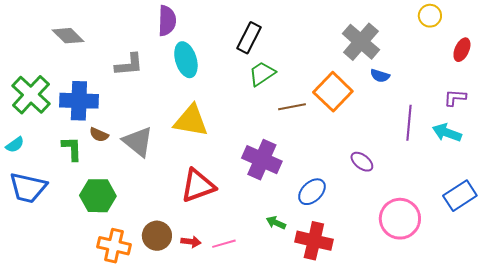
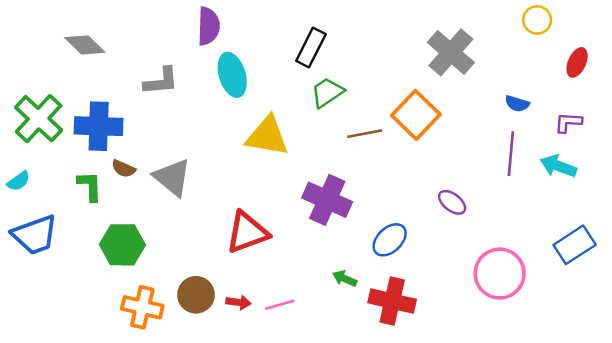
blue semicircle: (380, 76) -> (517, 104), moved
yellow triangle: (191, 121) -> (267, 136), moved
blue trapezoid: (28, 188) -> (35, 235), turned -33

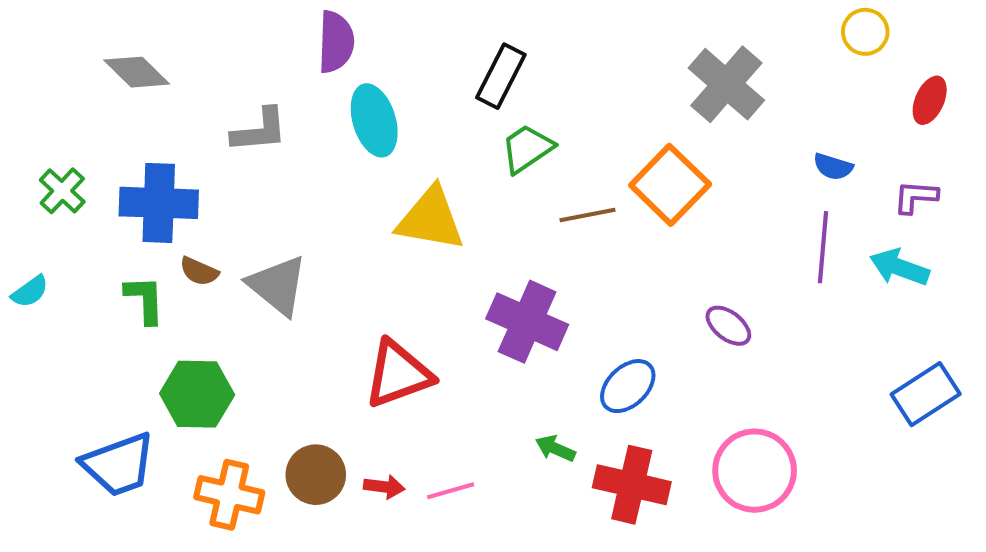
green cross: (39, 119) -> (62, 191), size x0.6
blue trapezoid: (35, 235) -> (119, 465), moved
pink circle: (500, 274) -> (755, 471), moved

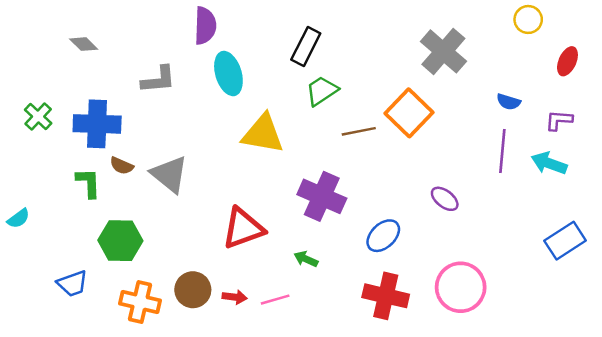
gray diamond: (137, 72) -> (84, 44), size x0.7
cyan semicircle: (30, 291) -> (18, 218), moved
green arrow: (555, 448) -> (306, 259), moved
blue trapezoid: (119, 465) -> (72, 284), size x0.7

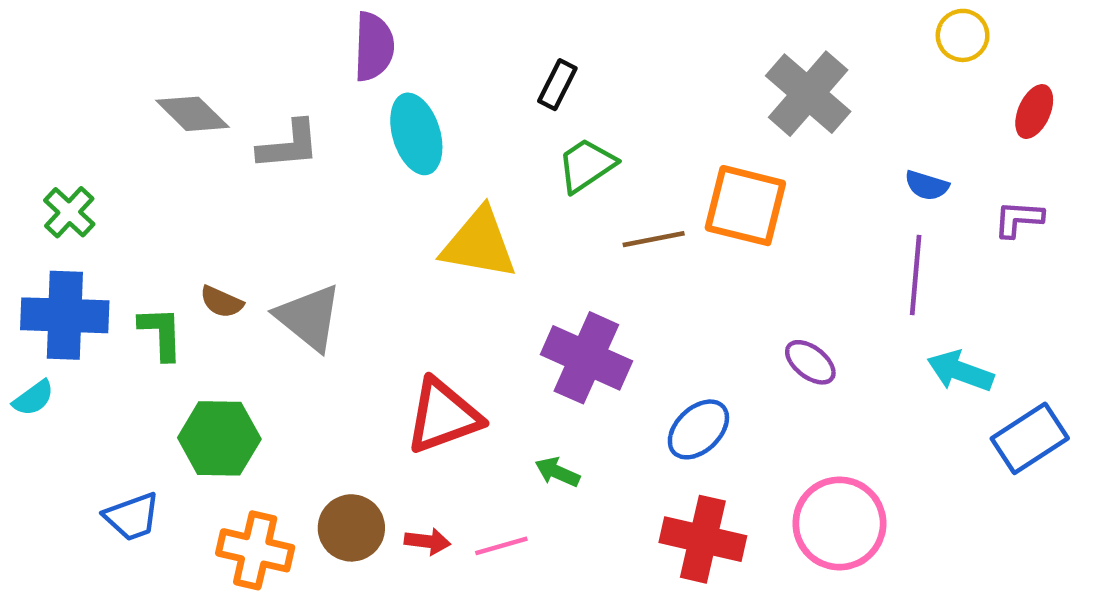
gray diamond: (84, 44) -> (192, 114), moved, size x1.4
black rectangle: (306, 47) -> (557, 85), size x0.7
orange square: (409, 113) -> (745, 206), turned -30
blue cross: (97, 124) -> (65, 315), moved
cyan arrow: (549, 163) -> (960, 371), moved

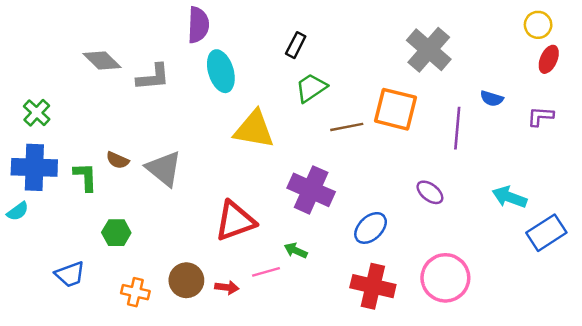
yellow circle: (963, 35) -> (538, 25), moved
purple line: (916, 275) -> (457, 128), moved
green hexagon: (219, 438) -> (116, 233), size x0.7
pink line: (501, 546) -> (266, 272), moved
orange cross: (255, 550) -> (135, 292), size x0.7

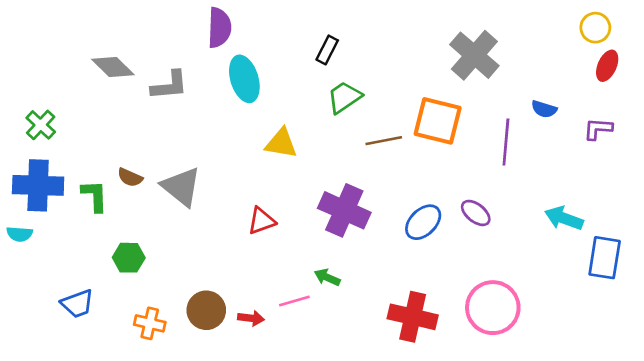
yellow triangle: (254, 129) -> (281, 143), size x0.7
cyan semicircle: (18, 211) -> (20, 234), turned 40
red triangle: (235, 221) -> (261, 221), moved, size x0.6
blue ellipse: (371, 228) -> (423, 222), moved
blue rectangle: (546, 233) -> (605, 258), turned -48

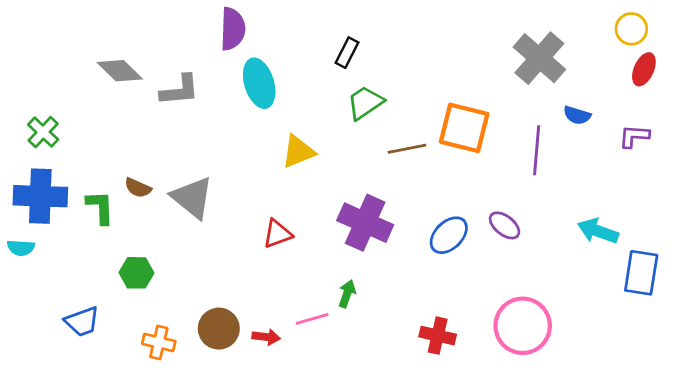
gray cross: (474, 55) -> (539, 58), moved
yellow triangle: (281, 143) -> (298, 152), turned -32
green arrow: (327, 277) -> (347, 294), turned 85
red cross: (413, 317) -> (438, 336), size x0.7

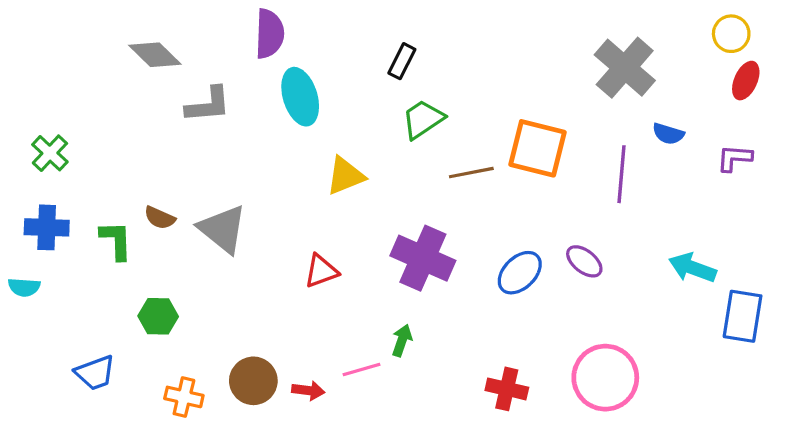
gray diamond: (120, 71) -> (155, 55), moved
blue cross: (40, 196) -> (47, 227), size x0.7

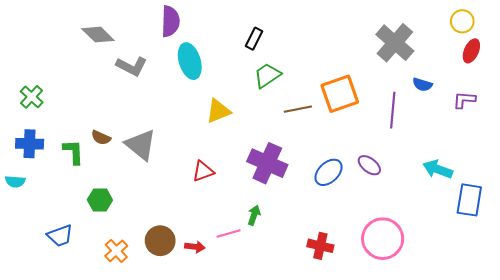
gray L-shape: (208, 105) -> (132, 66), turned 32
orange square: (537, 148) -> (340, 94), turned -33
orange cross: (184, 397) -> (116, 251), turned 35

